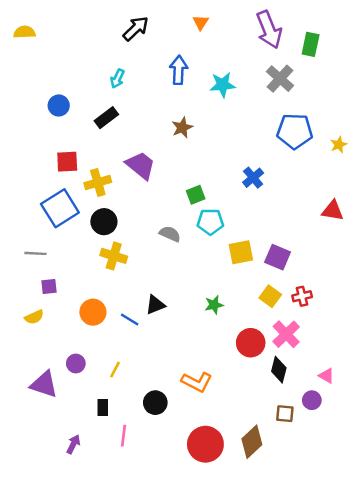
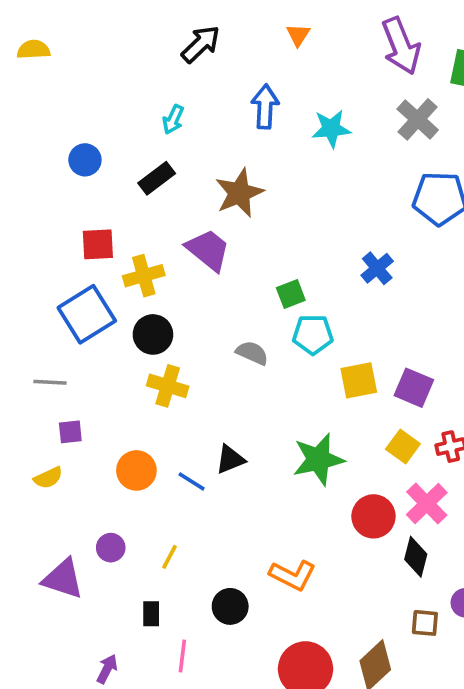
brown star: (182, 128) -> (239, 193), moved, size x1.5
green star: (214, 305) -> (318, 459), size x1.8

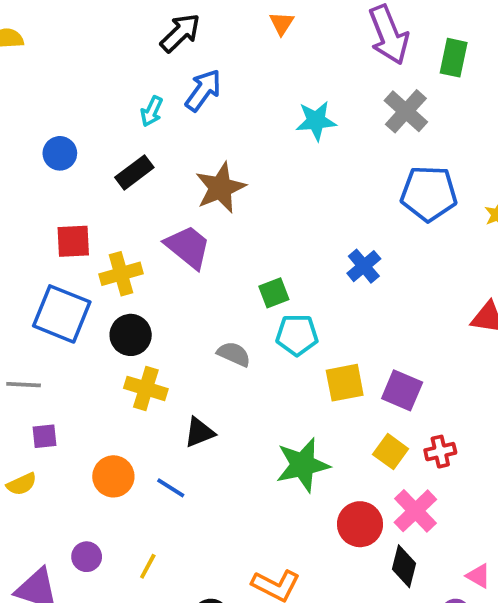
blue arrow: (265, 107) -> (203, 90), moved, turned 33
blue square: (87, 314) -> (62, 314), turned -36
black triangle: (230, 459) -> (199, 432), moved

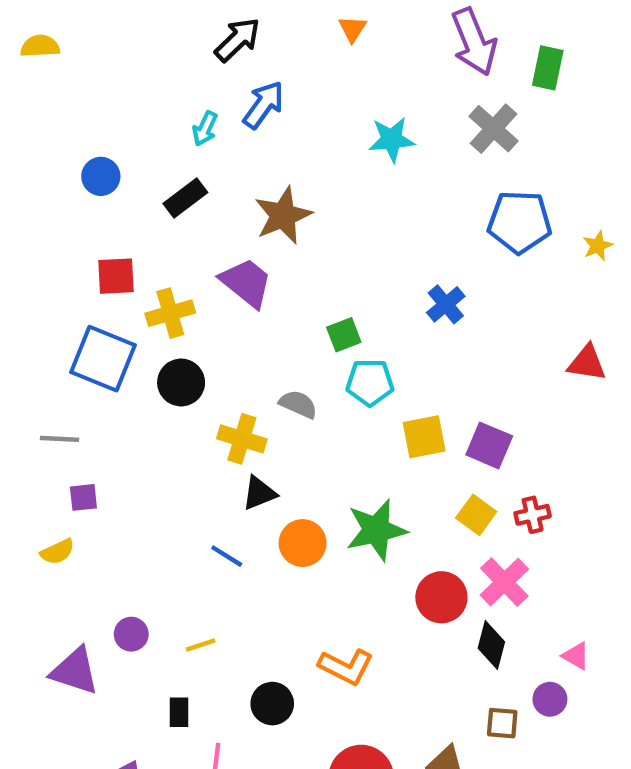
yellow cross: (146, 388) -> (242, 439), moved
orange circle: (113, 476) -> (303, 543), moved
yellow line: (148, 566) -> (201, 645), turned 44

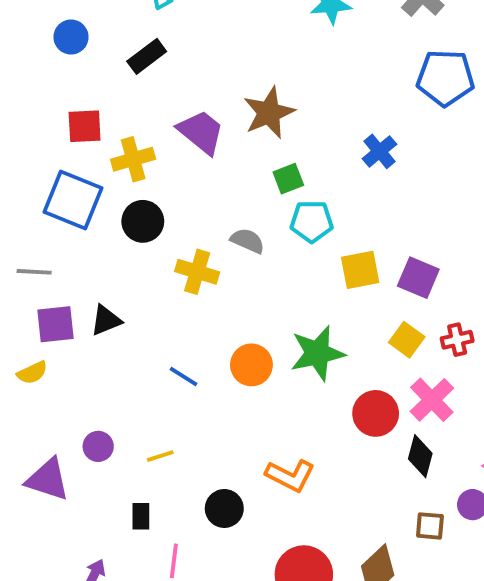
brown star: (283, 215) -> (269, 113), moved
black triangle: (259, 493) -> (106, 320), moved
purple square: (83, 497) -> (55, 324), size x1.5

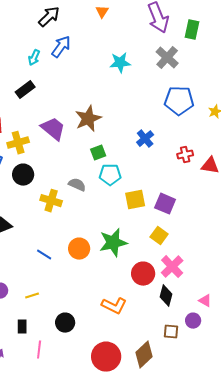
red cross: (457, 340) -> (185, 155), moved
orange L-shape: (290, 475) -> (114, 306), moved

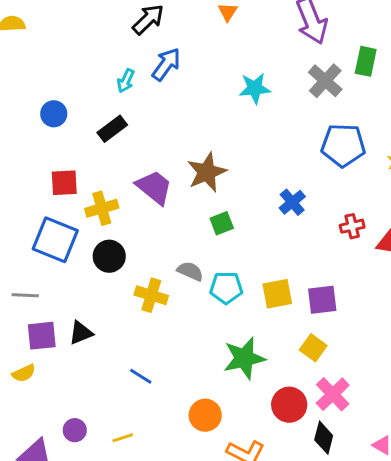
green rectangle: (192, 30) -> (366, 61), moved
cyan pentagon: (110, 175) -> (226, 288), moved
purple square: (165, 204) -> (322, 300), turned -30
orange circle: (79, 249) -> (205, 415), moved

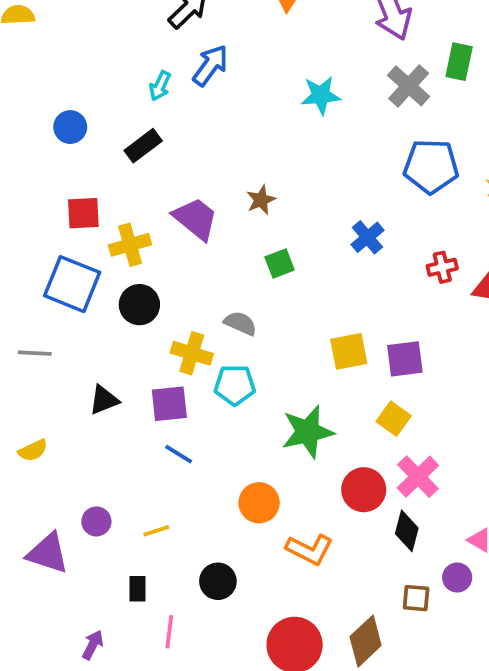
brown star: (207, 172) -> (261, 200), size x0.6
cyan pentagon: (226, 288) -> (235, 385), moved
purple square: (42, 336) -> (169, 404), moved

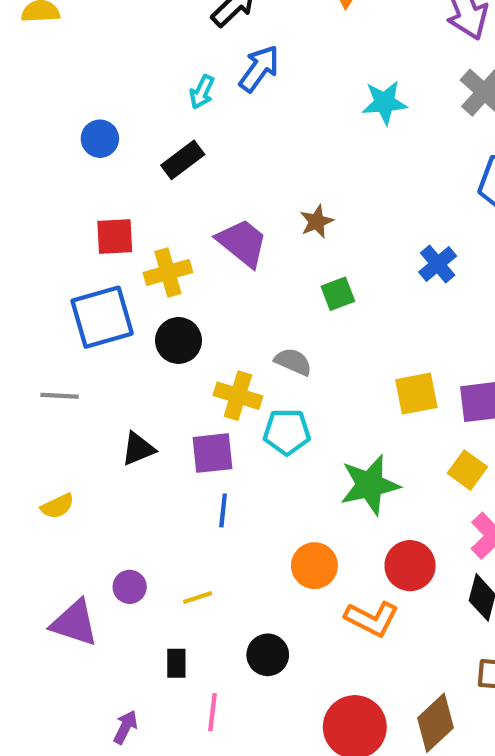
blue square: (72, 284) -> (102, 317), turned -38
blue line: (179, 454) -> (223, 510), turned 64
red circle: (364, 490) -> (410, 566), moved

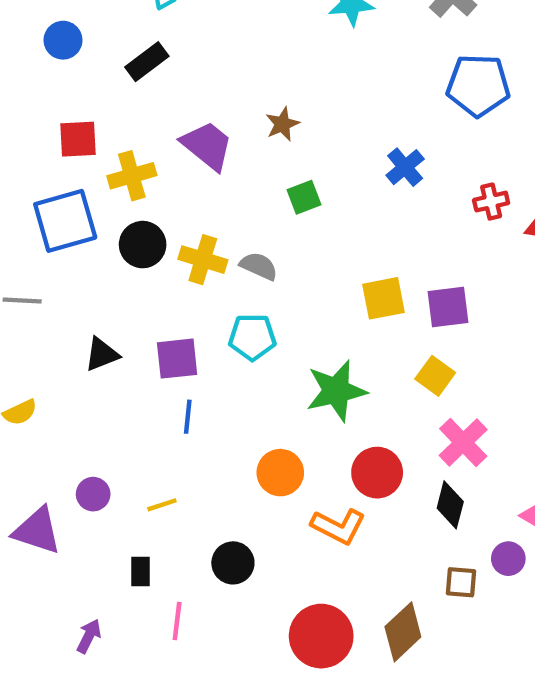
yellow cross: (238, 396) -> (203, 260), moved

